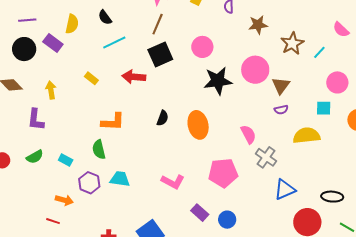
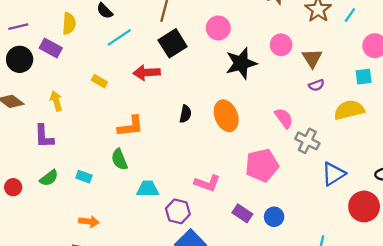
pink circle: (255, 70) -> (281, 45), size x0.7
purple hexagon: (89, 183) -> (178, 211), moved

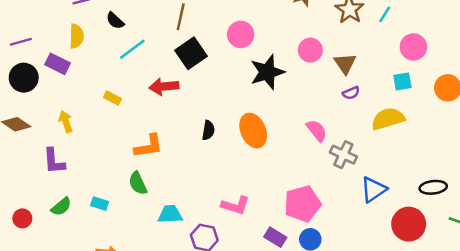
pink pentagon: (262, 165) -> (303, 204), moved

